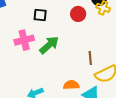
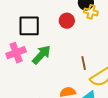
black square: (40, 15) -> (29, 26), size x1.6

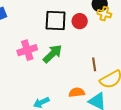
black square: (29, 26) -> (56, 21), moved

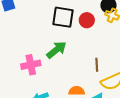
pink cross: (27, 50) -> (31, 65), moved

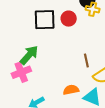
green arrow: (56, 50) -> (29, 55), moved

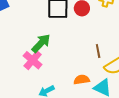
pink cross: (21, 72) -> (33, 60), turned -30

